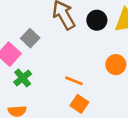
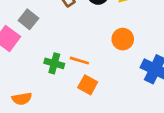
green cross: (23, 78) -> (54, 63), moved, turned -30

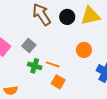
gray square: (28, 19) -> (29, 45), moved

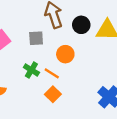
gray square: (29, 45) -> (36, 38), moved, turned 32
orange circle: (84, 50) -> (65, 54), moved

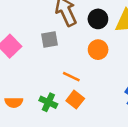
orange circle: (65, 54) -> (98, 50), moved
green cross: (31, 70) -> (48, 102), moved

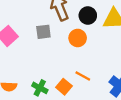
orange circle: (98, 50) -> (78, 38), moved
orange line: (71, 77) -> (83, 76), moved

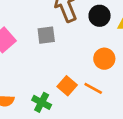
orange circle: (78, 38) -> (104, 59), moved
orange square: (64, 87) -> (67, 86), moved

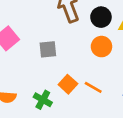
gray square: (46, 35) -> (48, 49), moved
orange circle: (104, 59) -> (101, 47), moved

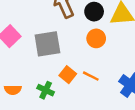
gray square: (48, 49) -> (47, 44), size x1.6

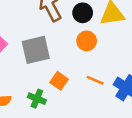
orange line: (91, 76) -> (95, 80), moved

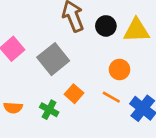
orange circle: (87, 41) -> (120, 70), moved
gray square: (36, 50) -> (53, 59), turned -32

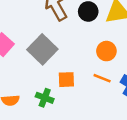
orange square: (74, 94) -> (66, 80), turned -36

